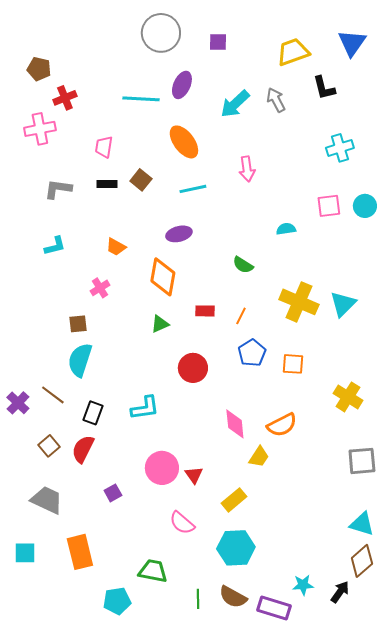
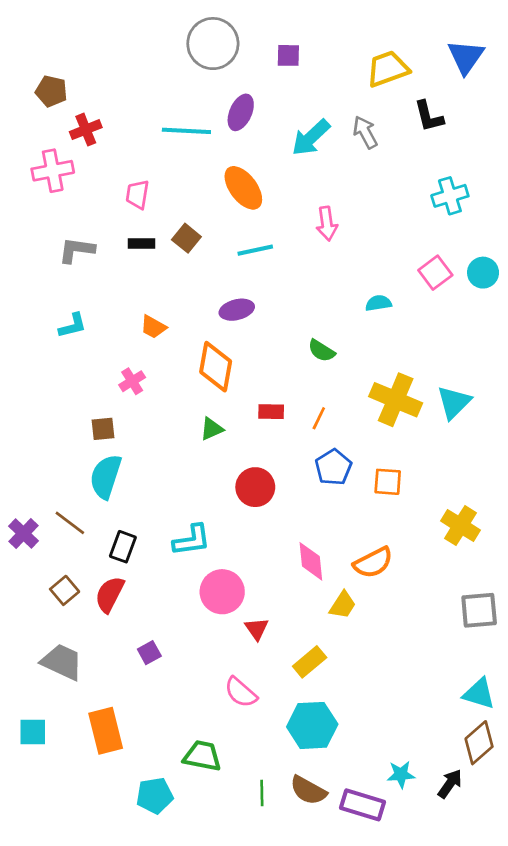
pink square: (329, 206) -> (435, 273), turned -30
pink circle: (162, 468) -> (222, 592), moved

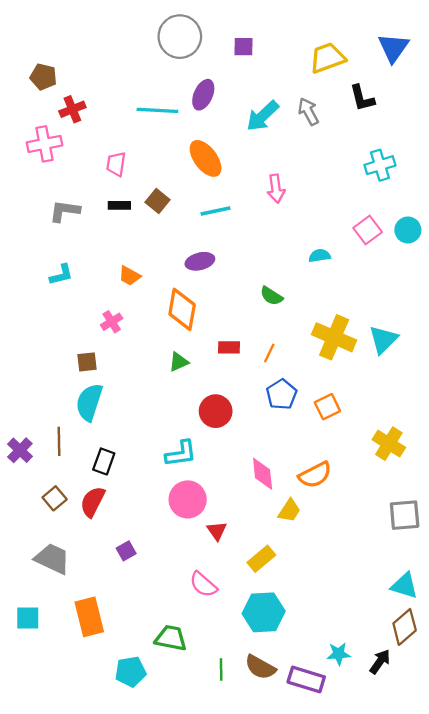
orange square: (388, 482) -> (327, 407), turned -30
brown line: (70, 523) -> (59, 441), turned 52
cyan L-shape: (192, 540) -> (181, 454), moved

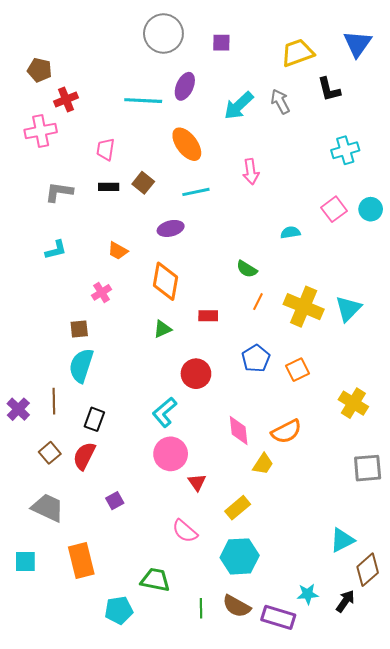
purple ellipse: (200, 261) -> (171, 228), moved
orange line: (269, 353) -> (258, 302), moved
cyan L-shape: (181, 454) -> (164, 412), turned 148
cyan triangle: (405, 586) -> (342, 540), moved, turned -44

